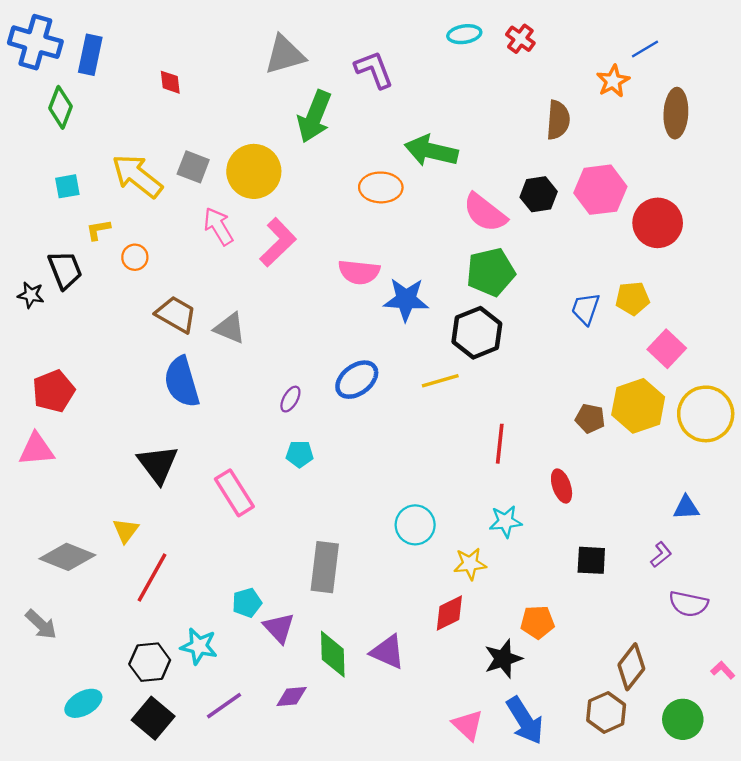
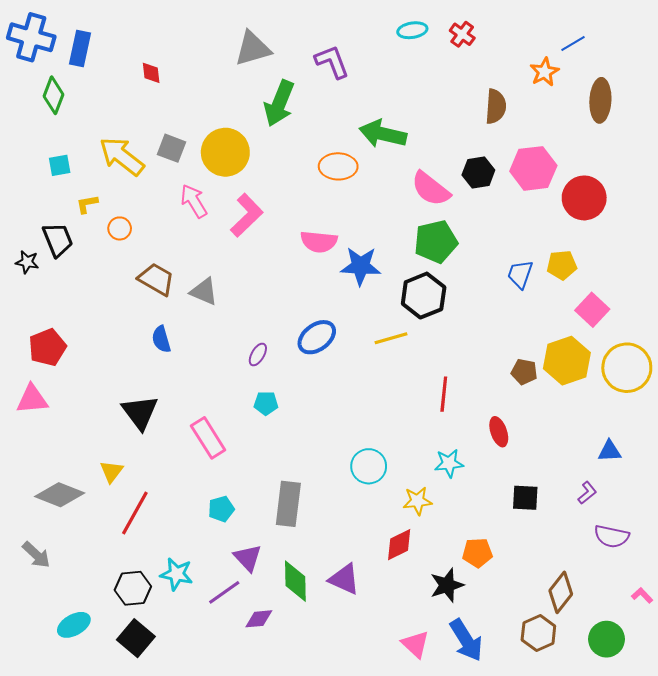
blue semicircle: (182, 382) -> (161, 339), size x0.6
cyan pentagon: (247, 603) -> (221, 509), moved
purple line: (224, 706) -> (224, 592), moved

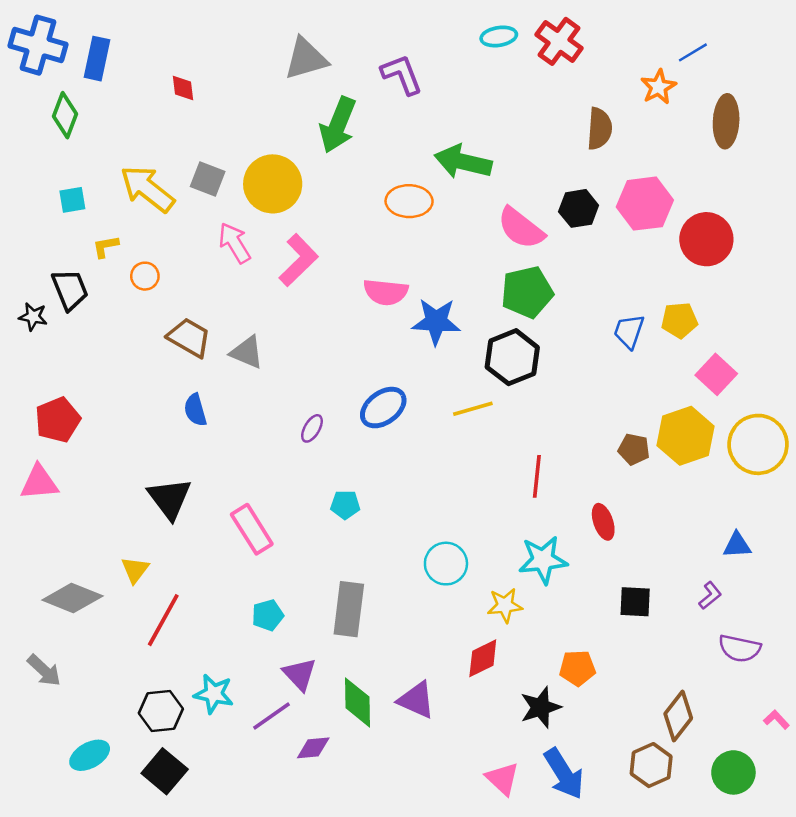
red cross: (462, 34) -> (559, 41), size x1.5
cyan pentagon: (266, 403) -> (345, 505), moved
cyan star: (449, 463) -> (543, 560), size x1.4

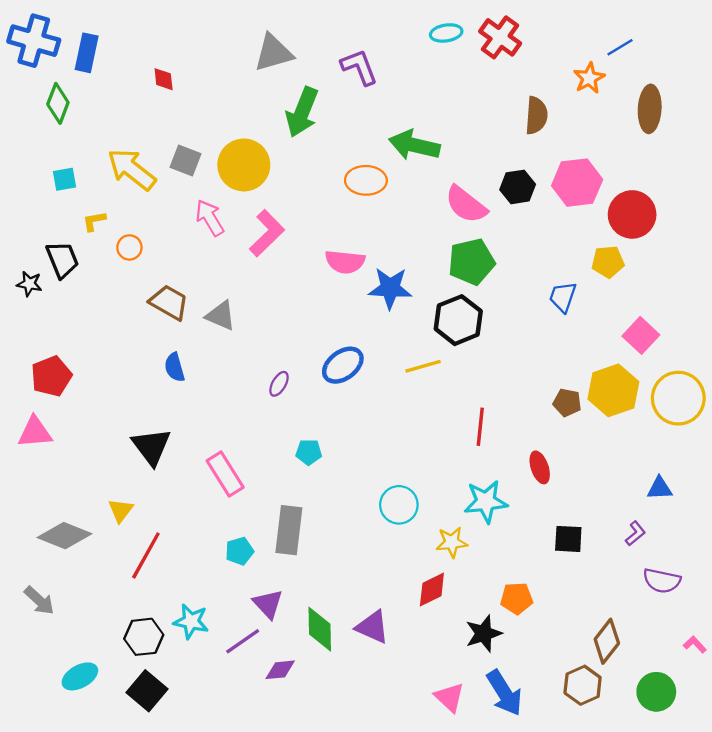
yellow pentagon: (679, 320) -> (608, 262), moved
gray rectangle: (349, 609) -> (289, 530), moved

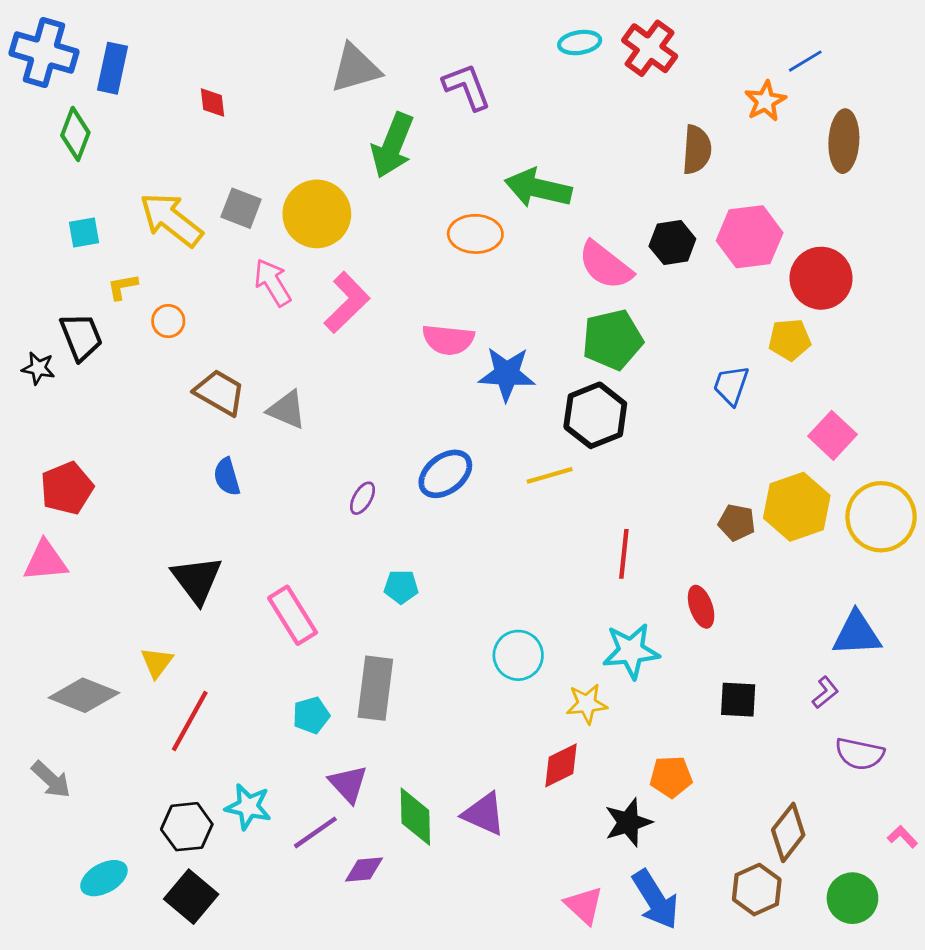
blue triangle: (660, 488) -> (857, 634), size x1.5

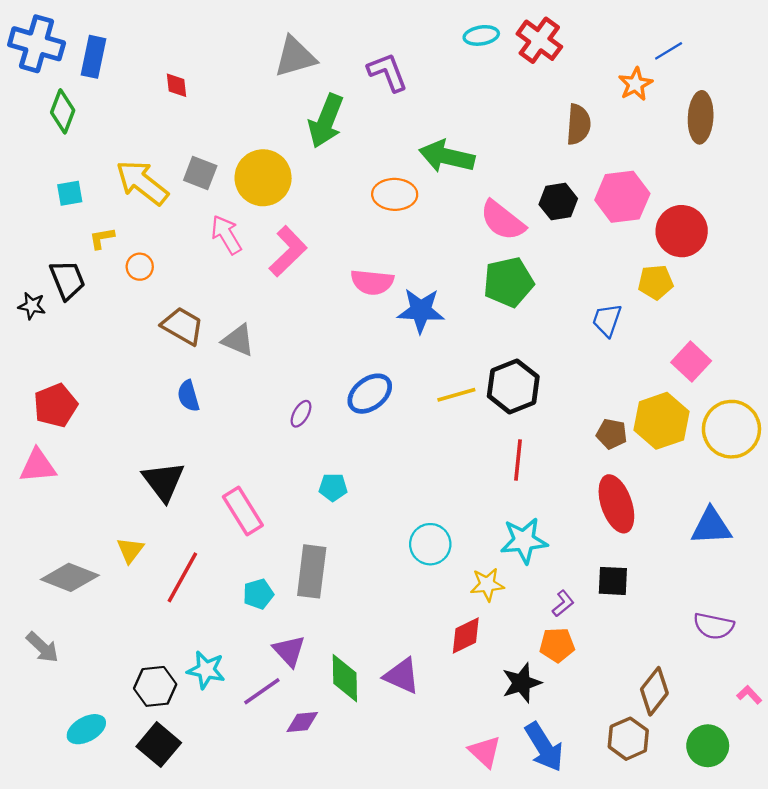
black hexagon: (595, 415) -> (513, 386), moved
red ellipse: (701, 607) -> (616, 504), moved, size x1.6
purple L-shape: (825, 692) -> (563, 603), moved
red line: (190, 721) -> (182, 577), moved

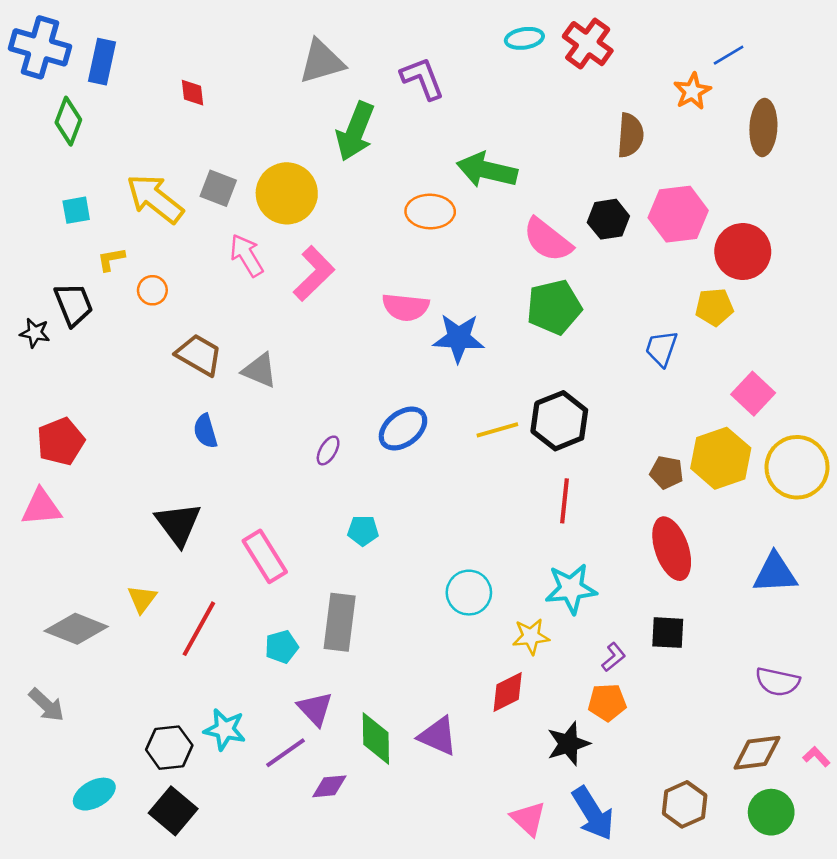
brown diamond: (654, 691) -> (757, 753), moved, turned 45

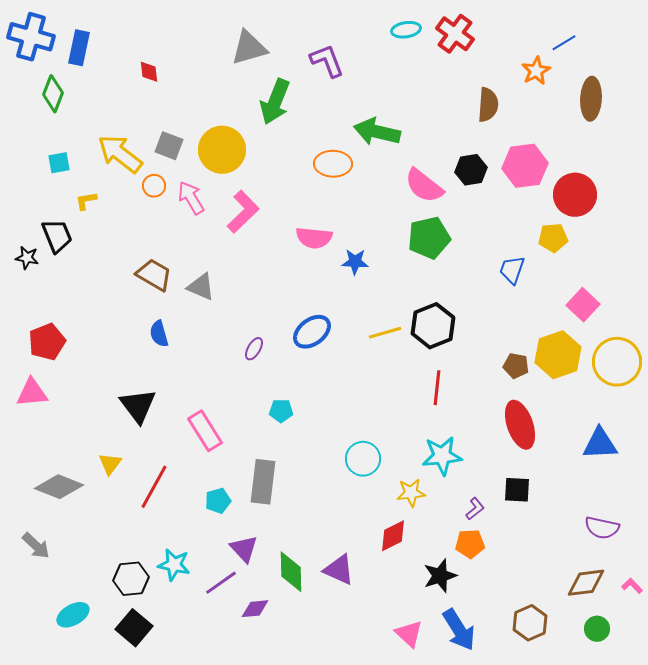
orange circle: (152, 290) -> (154, 186), moved
blue star: (459, 338) -> (355, 262), size x0.7
green circle: (771, 812) -> (597, 629), size x0.7

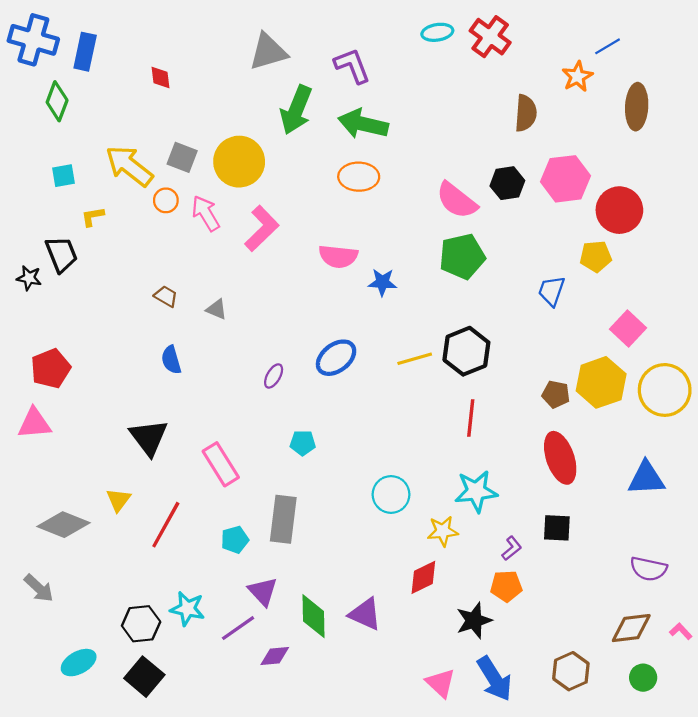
green arrow: (377, 132) -> (363, 124), moved
brown trapezoid: (154, 275) -> (166, 296), size x0.6
gray triangle: (201, 287) -> (216, 309), size x0.7

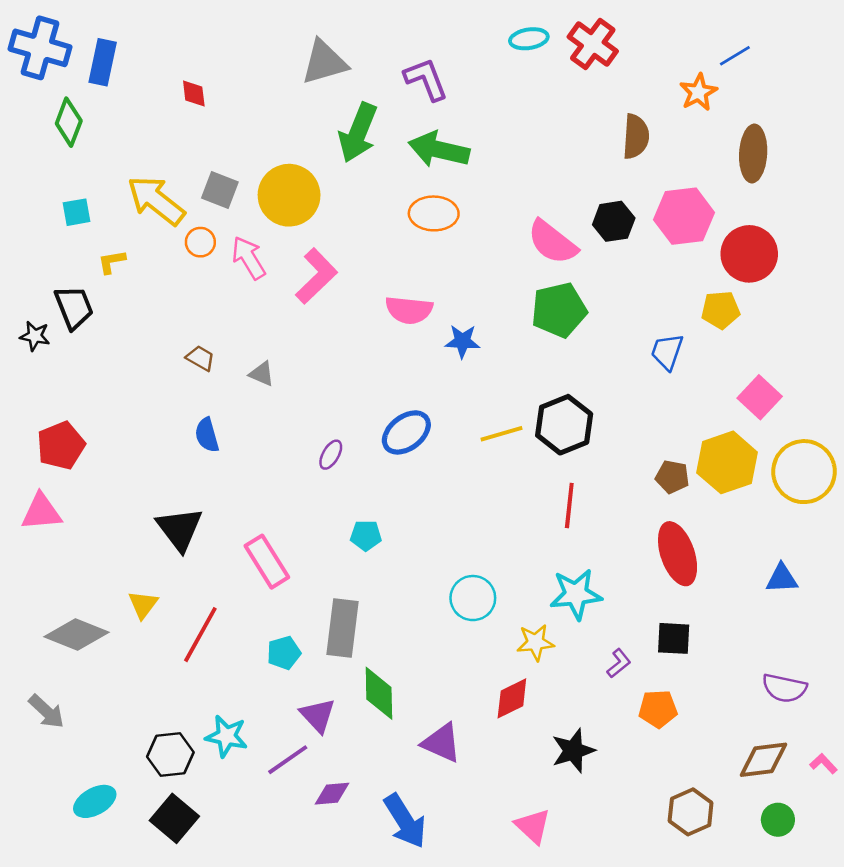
brown ellipse: (637, 107) -> (753, 153), moved
blue triangle: (646, 478) -> (782, 578), size x0.7
orange pentagon: (506, 586) -> (658, 709), moved
green diamond: (313, 616) -> (379, 693), moved
blue arrow: (494, 679) -> (405, 821), moved

